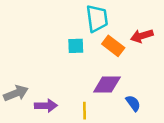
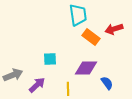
cyan square: (76, 46) -> (50, 59), moved
purple arrow: (46, 106) -> (37, 85), turned -42

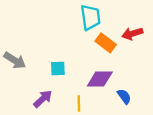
gray arrow: (13, 75) -> (15, 60), moved, turned 54

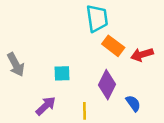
red arrow: (132, 34) -> (142, 55), moved
gray arrow: (15, 60) -> (16, 65), turned 30
purple diamond: (100, 79) -> (107, 85), turned -64

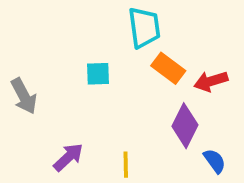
cyan square: (62, 73) -> (98, 74), moved
purple diamond: (107, 85) -> (185, 126), moved
blue semicircle: (133, 103) -> (215, 161), moved

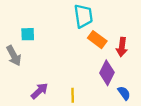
cyan square: (98, 74) -> (28, 34), moved
red arrow: (211, 81) -> (122, 47), turned -66

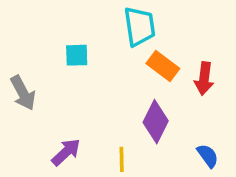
cyan square: (28, 34) -> (77, 55), moved
purple diamond: (107, 73) -> (156, 122), moved

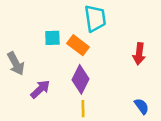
orange rectangle: (163, 66) -> (78, 45), moved
purple diamond: (156, 122) -> (80, 79), moved
purple arrow: (66, 152) -> (40, 89), moved

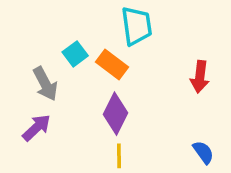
cyan square: (52, 38) -> (75, 54), turned -35
gray arrow: (16, 64) -> (45, 84), moved
purple arrow: (40, 89) -> (36, 128), moved

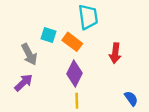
cyan square: (75, 54) -> (48, 35), turned -35
red arrow: (200, 77) -> (115, 53), moved

